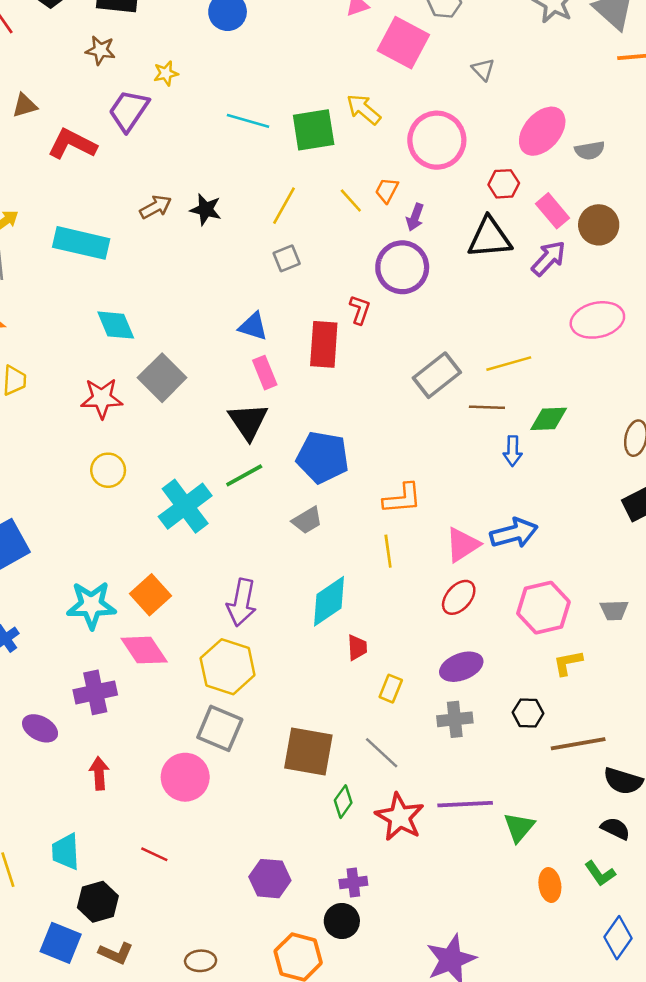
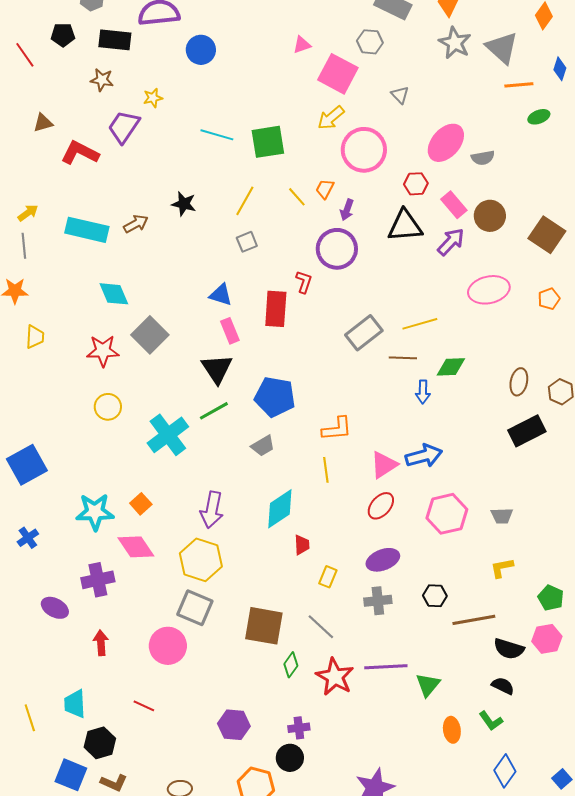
yellow arrow: (364, 109) -> (331, 118), moved, turned -80
brown arrow: (156, 207) -> (136, 224), moved
orange square: (150, 595) -> (141, 504), size x0.7
yellow L-shape: (568, 663) -> (502, 568), moved

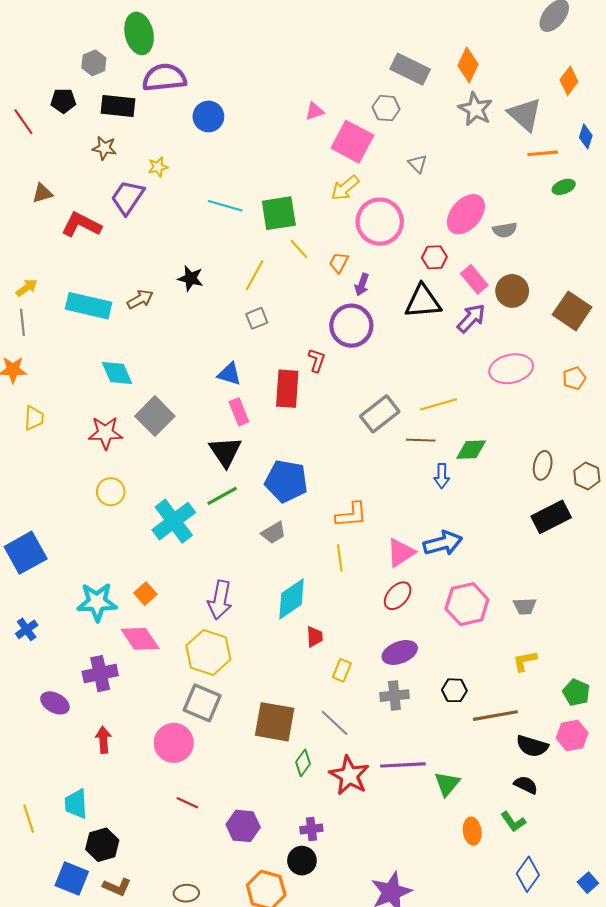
yellow line: (297, 197) -> (299, 249), moved
red line: (144, 706) -> (187, 803), moved

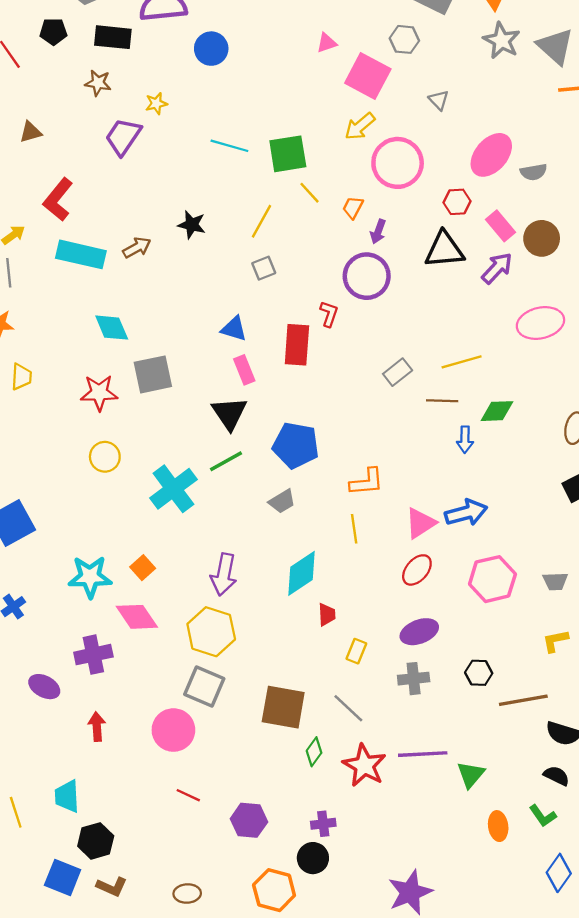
red L-shape: (81, 225) -> (58, 200), moved, turned -78
gray rectangle: (380, 414) -> (398, 372), size x0.7
gray square: (155, 416) -> (153, 374), turned 33

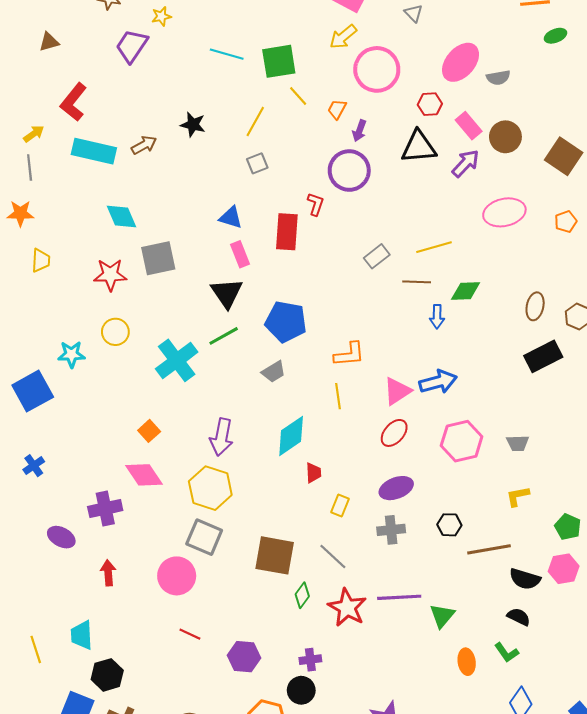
cyan star: (90, 577) -> (71, 354), moved, size x0.7

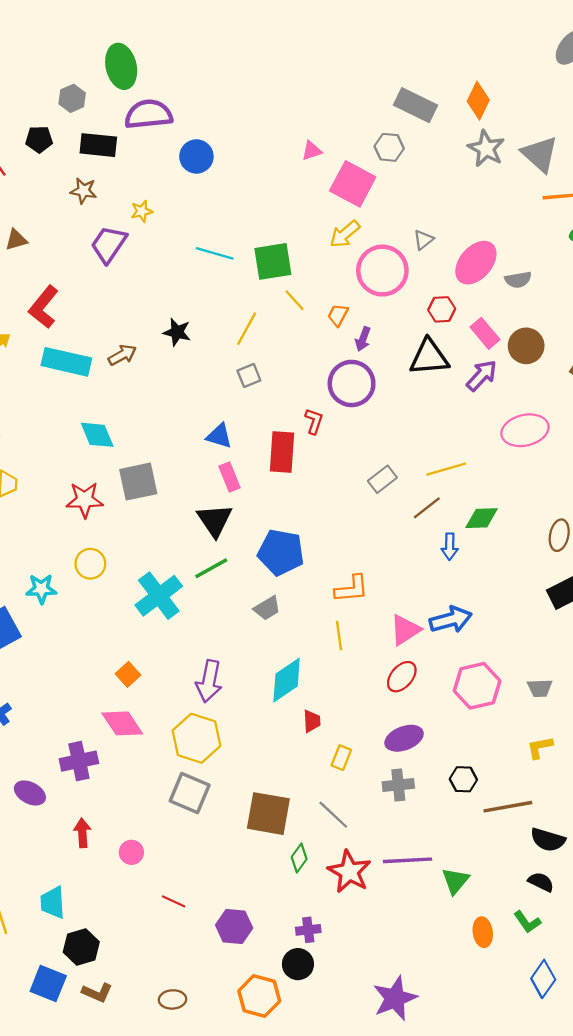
gray triangle: (414, 13) -> (423, 240), moved, turned 36
brown line: (417, 282) -> (427, 508), turned -40
pink circle: (177, 576) -> (131, 852), moved, size x0.6

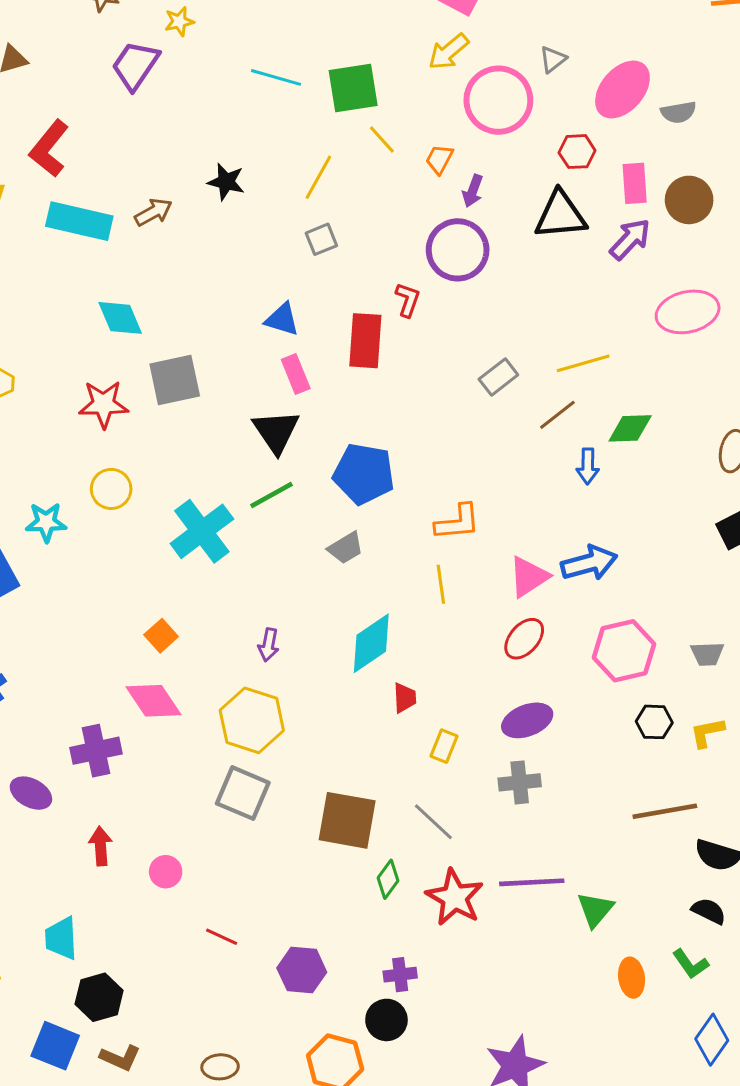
pink rectangle: (485, 333) -> (635, 183), turned 36
purple arrow: (209, 681) -> (268, 645), size x0.6
black hexagon: (463, 779) -> (654, 722), moved

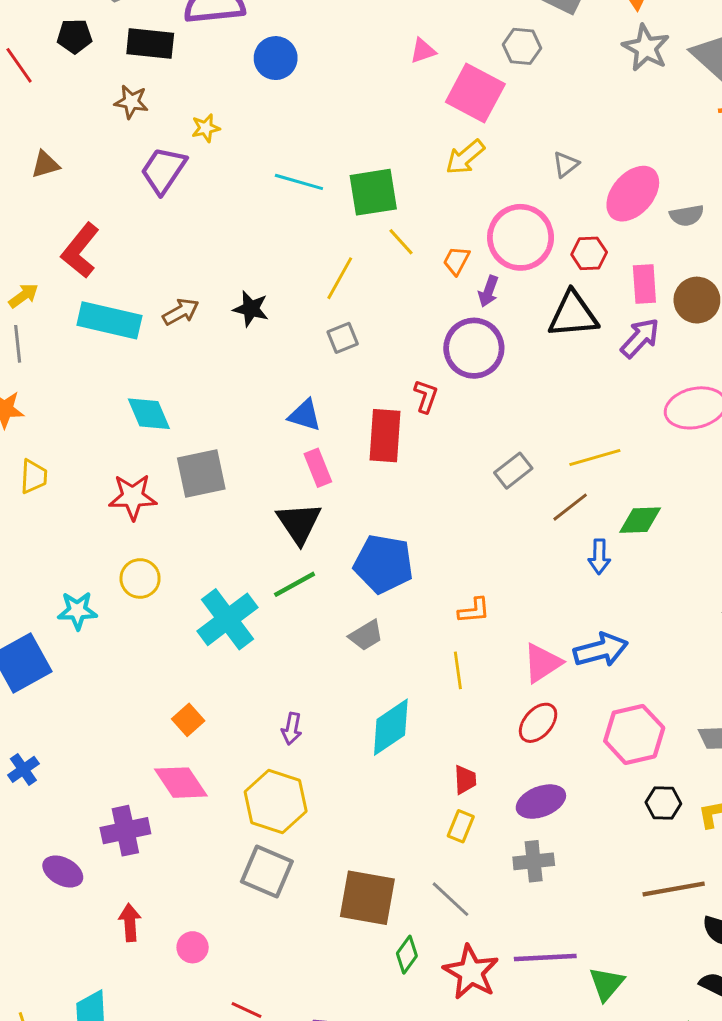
pink circle: (498, 100) -> (521, 237), moved
black star: (226, 182) -> (251, 309), moved
orange L-shape: (458, 522) -> (474, 611), size x0.7
red trapezoid: (405, 698) -> (465, 780), moved

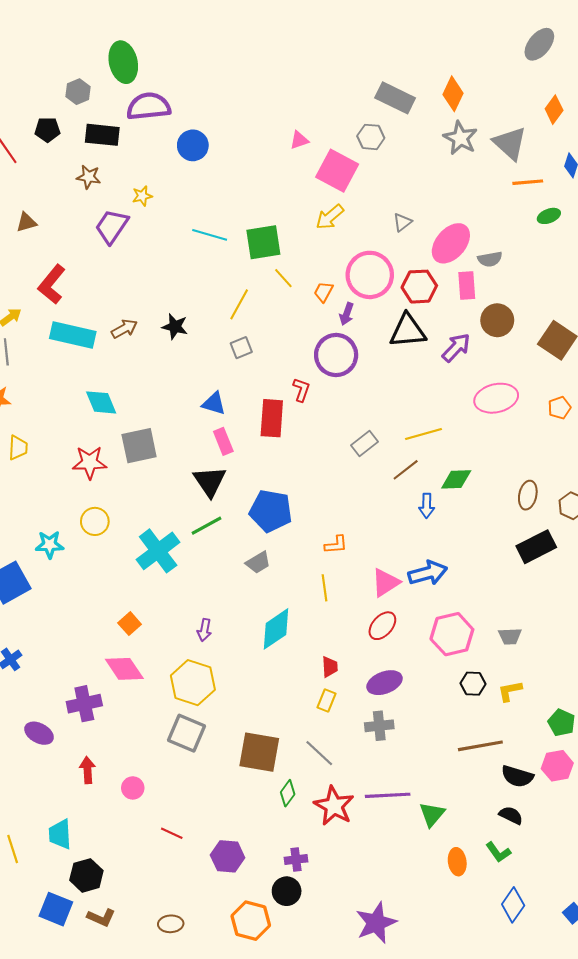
red hexagon: (589, 253) -> (419, 287), size x1.4
pink rectangle: (644, 284) -> (467, 285), moved

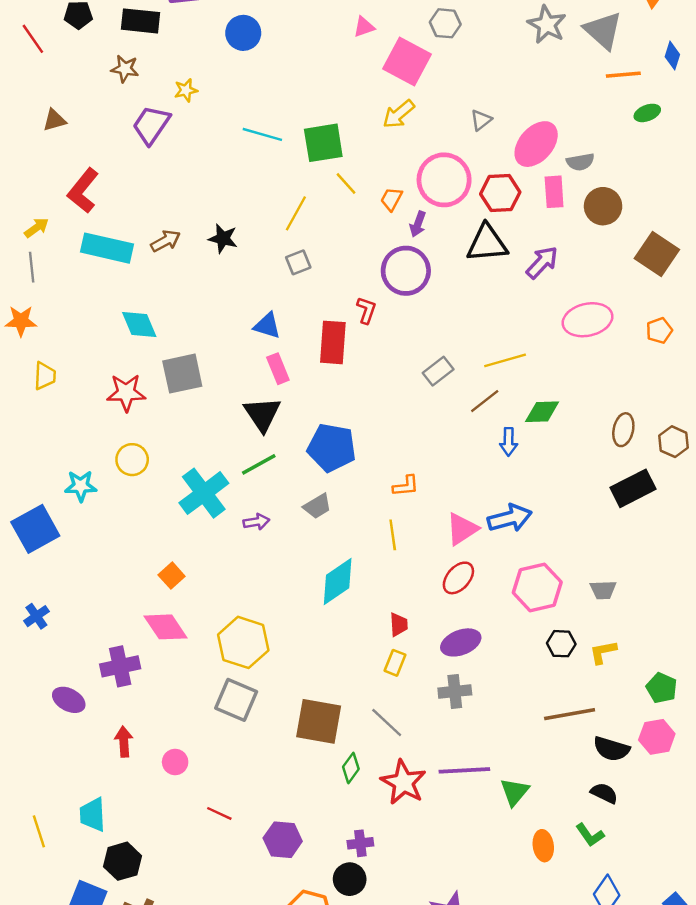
brown circle: (497, 320) -> (603, 206), moved
purple arrow: (204, 630) -> (256, 522), moved, turned -110

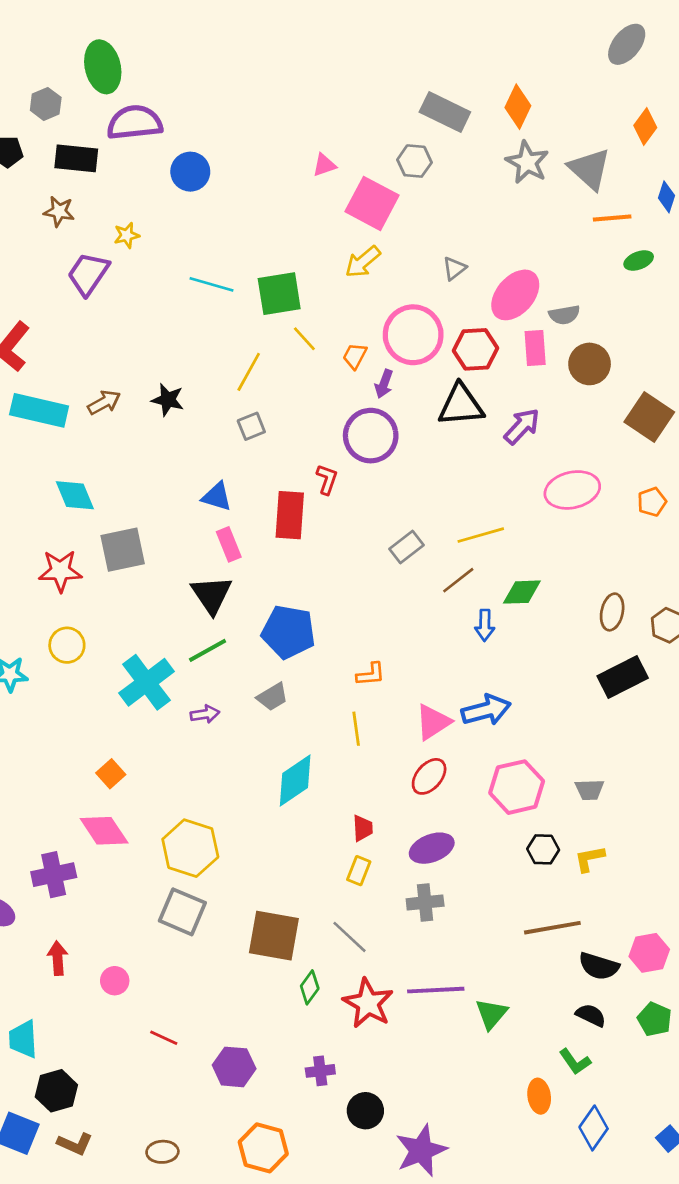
green pentagon: (662, 688) -> (655, 1019), moved
orange ellipse: (543, 846) -> (539, 1096), moved
black circle: (350, 879) -> (365, 1111), moved

